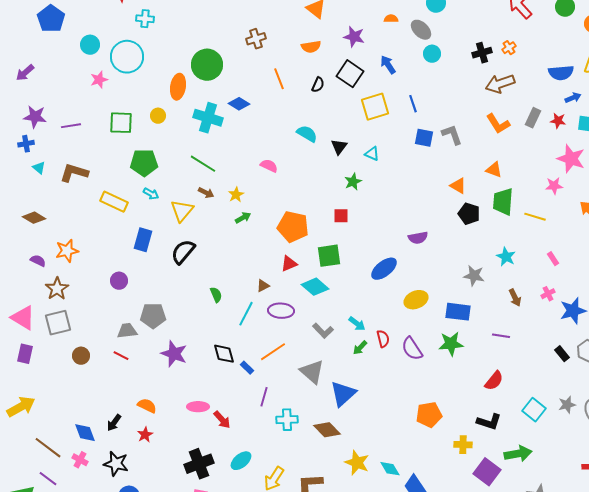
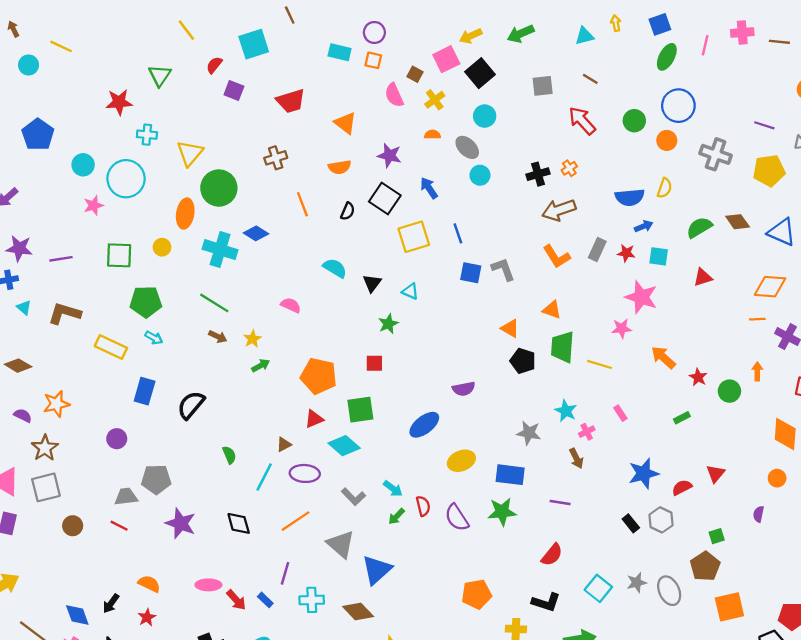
yellow triangle: (182, 211) -> (190, 153), moved
pink cross: (548, 294) -> (587, 432), moved
blue rectangle: (247, 368) -> (265, 600), moved

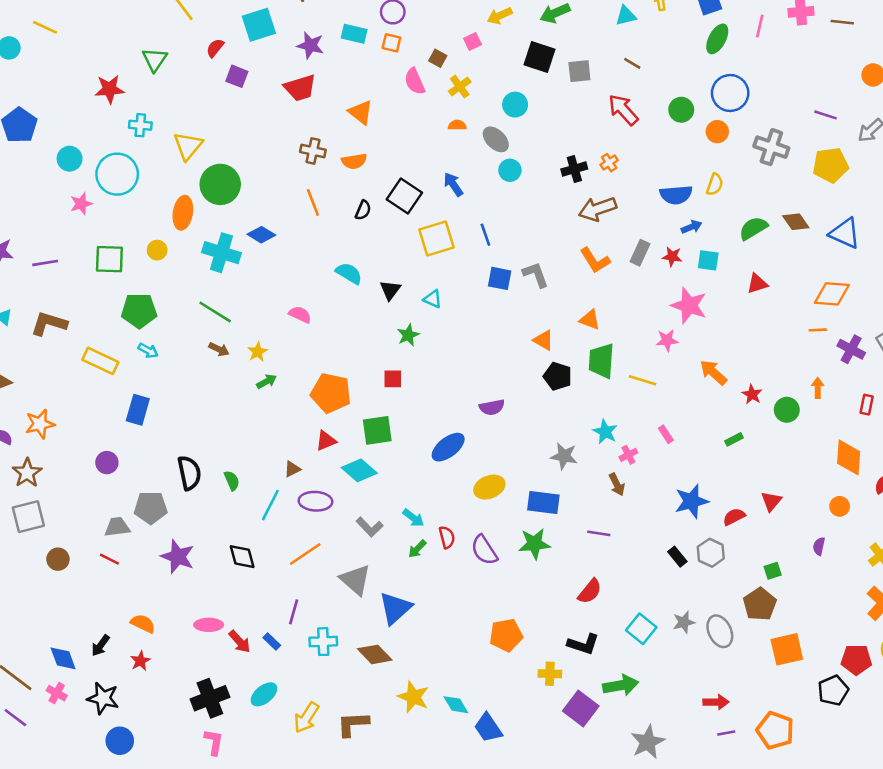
pink square: (446, 59) -> (473, 41), size x0.6
black square: (480, 73) -> (540, 57), moved, turned -32
purple star: (389, 156) -> (310, 45), moved
brown cross: (276, 158) -> (313, 151), moved, turned 30
black semicircle: (191, 405) -> (189, 473), moved, turned 128

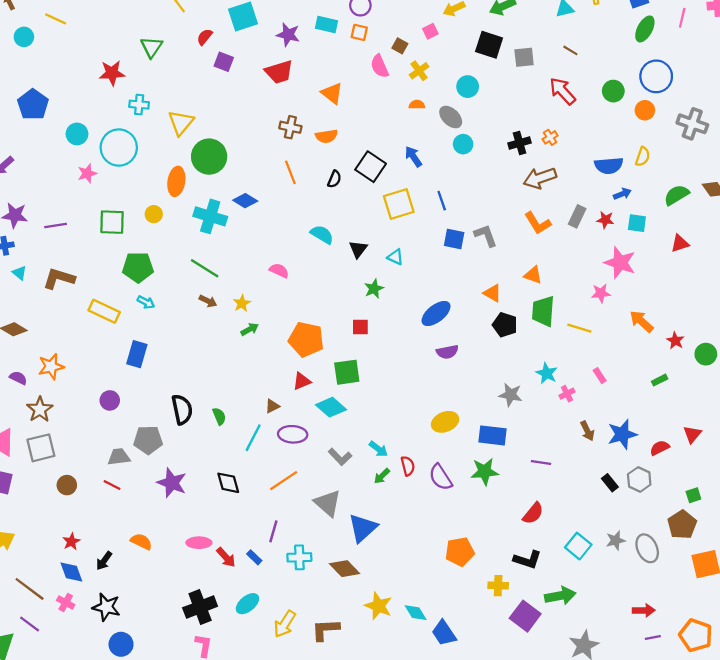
blue ellipse: (448, 447) -> (436, 313), moved
brown arrow: (617, 484) -> (587, 431), moved
red star: (140, 661) -> (71, 542), moved

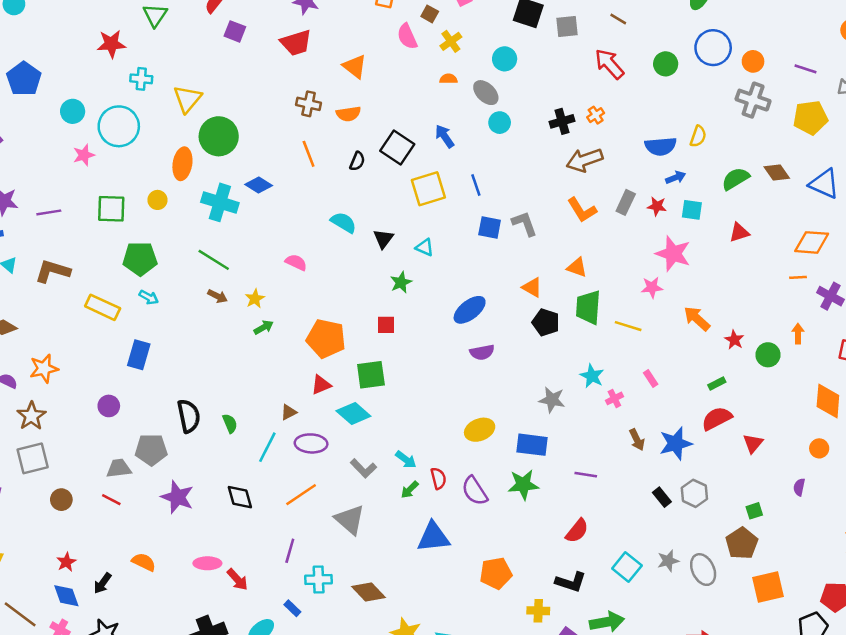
orange circle: (645, 110) -> (753, 61), moved
red semicircle: (660, 448) -> (717, 418), moved, size x1.4
blue triangle: (363, 528) -> (433, 537), moved, turned 36
blue rectangle: (254, 557) -> (292, 608), moved

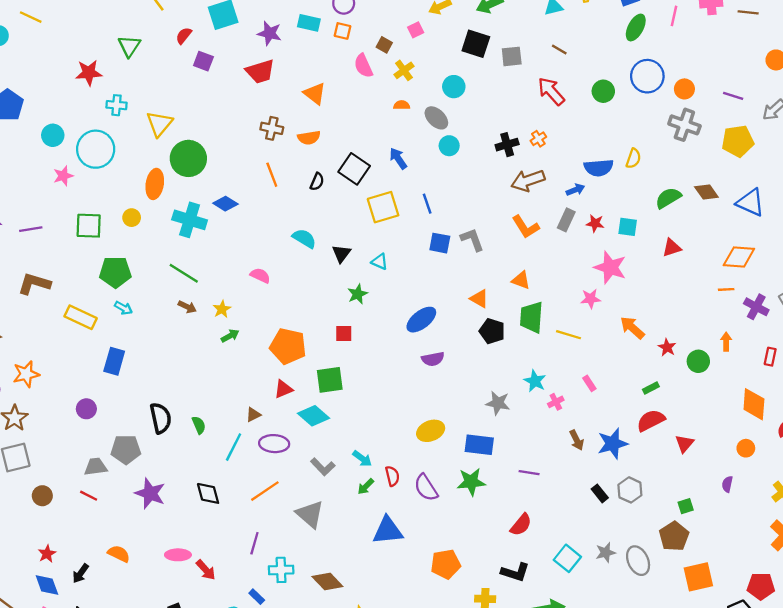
blue arrow: (676, 177) -> (575, 190), moved

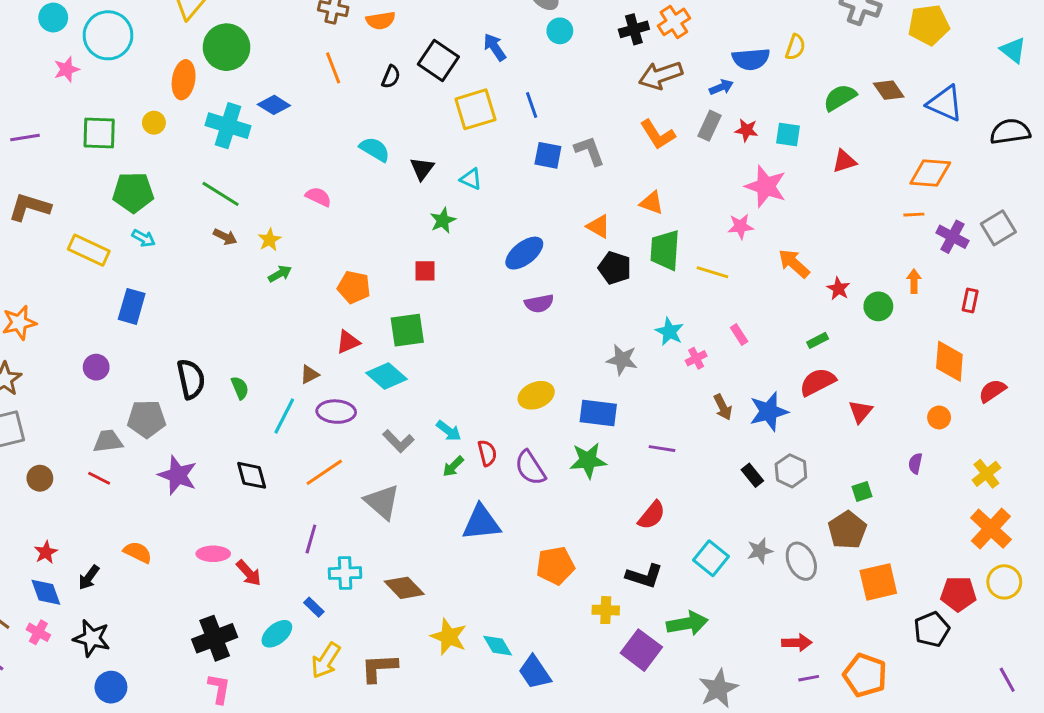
orange cross: (538, 139) -> (674, 22), size x1.5
orange pentagon: (288, 346) -> (354, 287), size x0.7

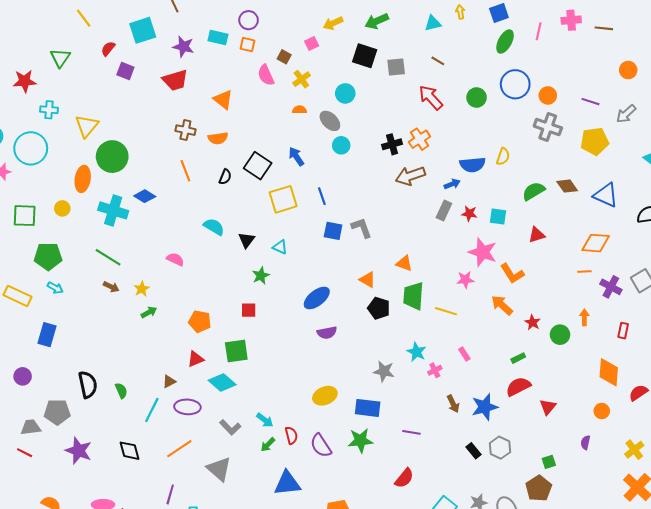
orange L-shape: (658, 135) -> (512, 274), moved

